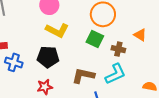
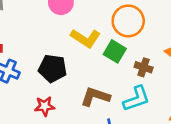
yellow L-shape: (57, 30) -> (86, 38), moved

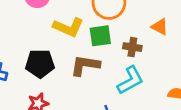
green square: (115, 51) -> (100, 36), turned -30
brown L-shape: (95, 97) -> (85, 65), moved

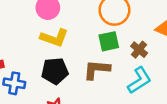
yellow L-shape: (68, 27) -> (54, 38), moved
brown cross: (132, 47) -> (139, 50), turned 35

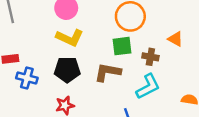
brown cross: (139, 50) -> (150, 57), turned -35

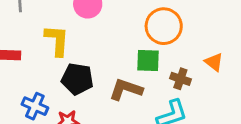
yellow L-shape: (70, 38) -> (57, 40), moved, turned -120
blue cross: (27, 78) -> (35, 106), moved

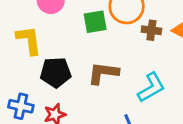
green square: (148, 60) -> (95, 22), moved
brown cross: (180, 79) -> (151, 30), moved

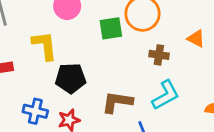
brown cross: (151, 30) -> (159, 55), moved
brown L-shape: (103, 73) -> (117, 102), moved

